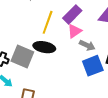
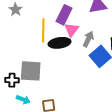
gray arrow: (87, 45) -> (88, 39), turned -70
black ellipse: (44, 47) -> (60, 43), moved

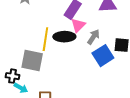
yellow line: (43, 30) -> (45, 39), moved
black cross: (12, 80) -> (13, 76), moved

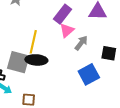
black ellipse: (64, 37) -> (36, 60), moved
blue square: (103, 56) -> (89, 74), moved

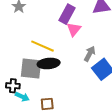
yellow line: (33, 42) -> (43, 46), turned -70
gray arrow: (81, 43) -> (90, 54), moved

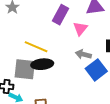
pink triangle: (74, 29) -> (80, 28), moved
gray arrow: (90, 54) -> (83, 54), turned -105

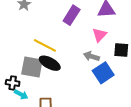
pink triangle: (80, 28) -> (100, 35), moved
black ellipse: (42, 64) -> (50, 63), turned 30

